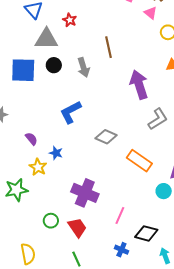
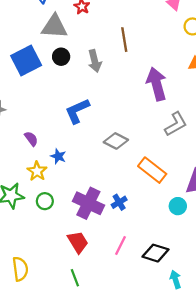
blue square: (23, 70) -> (26, 60), turned -32
pink line: (120, 215) -> (120, 245), moved
green circle: (51, 221) -> (45, 201), moved
blue cross: (121, 250) -> (119, 202), moved, turned 32

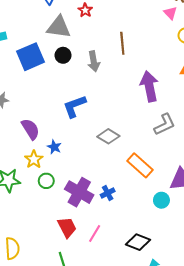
purple semicircle: (31, 139) -> (30, 129), size x1.5
green circle: (45, 201) -> (46, 181), moved
pink line: (120, 245) -> (95, 233), moved

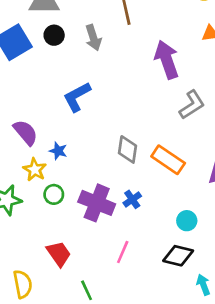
gray diamond: (108, 136) -> (128, 149), moved, turned 75
cyan circle: (161, 200) -> (187, 221), moved
red trapezoid: (67, 227) -> (59, 254), moved

